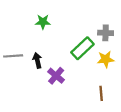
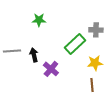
yellow star: (106, 59) -> (95, 63), moved

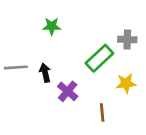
brown line: (92, 85) -> (102, 113), moved

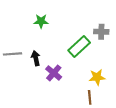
yellow star: (126, 83) -> (97, 77), moved
brown line: (102, 113) -> (90, 97), moved

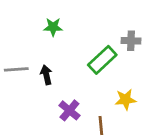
purple cross: (54, 73) -> (69, 110), moved
brown line: (90, 97) -> (101, 125), moved

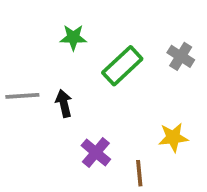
gray cross: (131, 41) -> (181, 56), turned 30
green rectangle: (102, 60) -> (122, 66), moved

